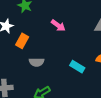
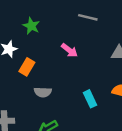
cyan rectangle: (77, 67) -> (90, 99), turned 32

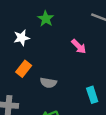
orange rectangle: (27, 67) -> (24, 69), moved

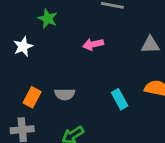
pink arrow: (79, 46) -> (93, 44), turned 133
orange rectangle: (24, 69) -> (32, 97), moved

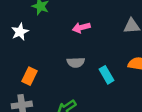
gray semicircle: (65, 94) -> (76, 62), moved

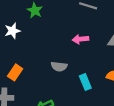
pink arrow: (81, 28) -> (80, 39), moved

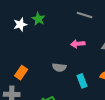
white star: (12, 31) -> (20, 25), moved

